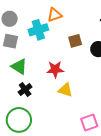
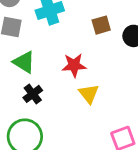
yellow triangle: (65, 90) -> (89, 94), turned 35

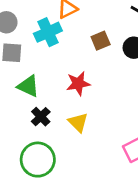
yellow triangle: (89, 94) -> (78, 122), moved

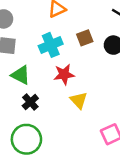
cyan cross: (48, 32) -> (51, 45), moved
yellow triangle: (78, 122) -> (79, 100), moved

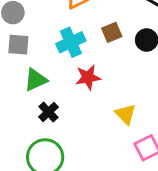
green triangle: (21, 75) -> (36, 80), turned -50
yellow triangle: (79, 100) -> (126, 114), moved

